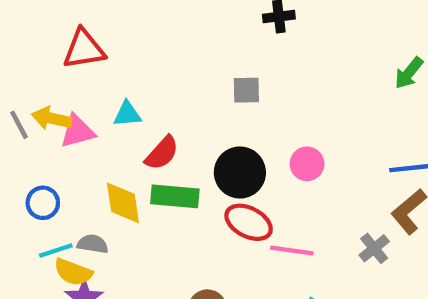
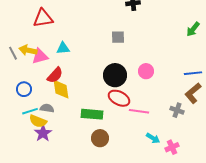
red semicircle: (162, 153) -> (55, 75), moved
green rectangle: (175, 196) -> (92, 114), moved
gray cross: (374, 248) -> (177, 110), turned -32

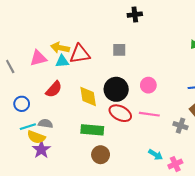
red triangle: (43, 18) -> (80, 54), moved
yellow arrow: (28, 50) -> (60, 48), moved
pink triangle: (40, 56) -> (38, 58), moved
yellow diamond: (61, 89) -> (88, 97), moved
pink line: (139, 111) -> (149, 114), moved

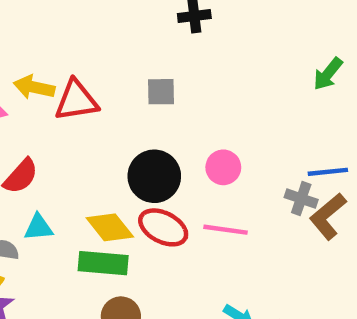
cyan triangle: (62, 61) -> (39, 227), moved
yellow diamond: (88, 97) -> (110, 227), moved, turned -30
gray cross: (180, 126) -> (301, 199), moved

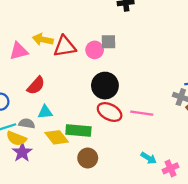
pink circle: (223, 167) -> (95, 50), moved
yellow diamond: (110, 227) -> (57, 137), moved

